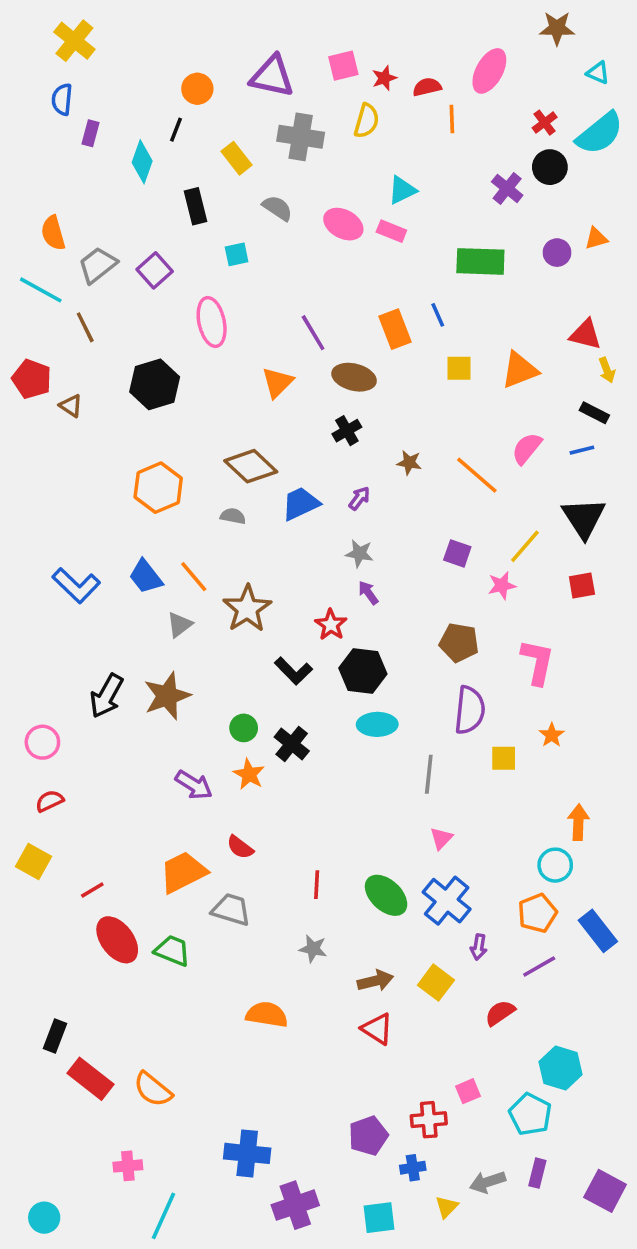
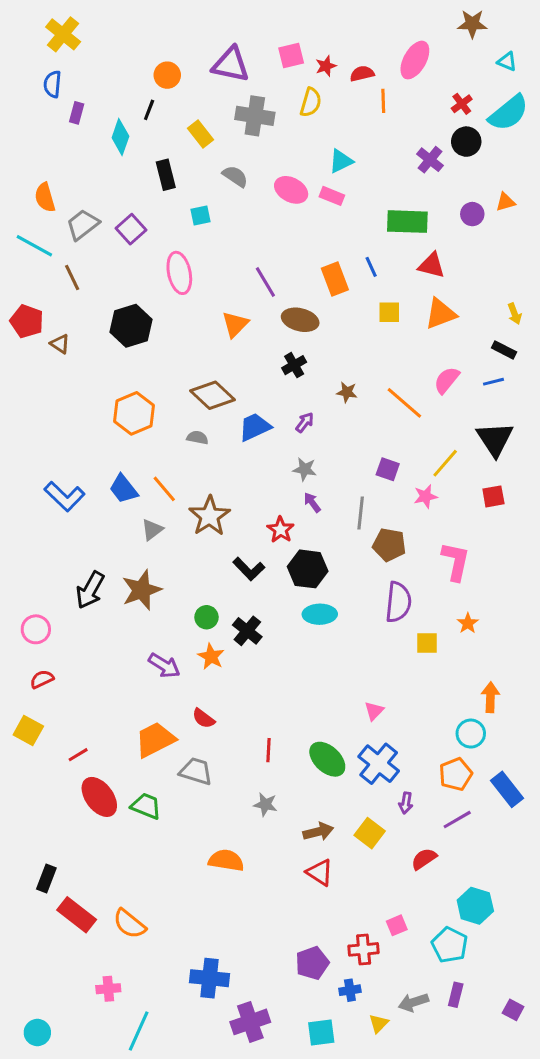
red triangle: (585, 334) -> (432, 265), moved
gray line: (429, 774) -> (361, 513), moved
purple square: (605, 1191) -> (513, 1010), size x0.6

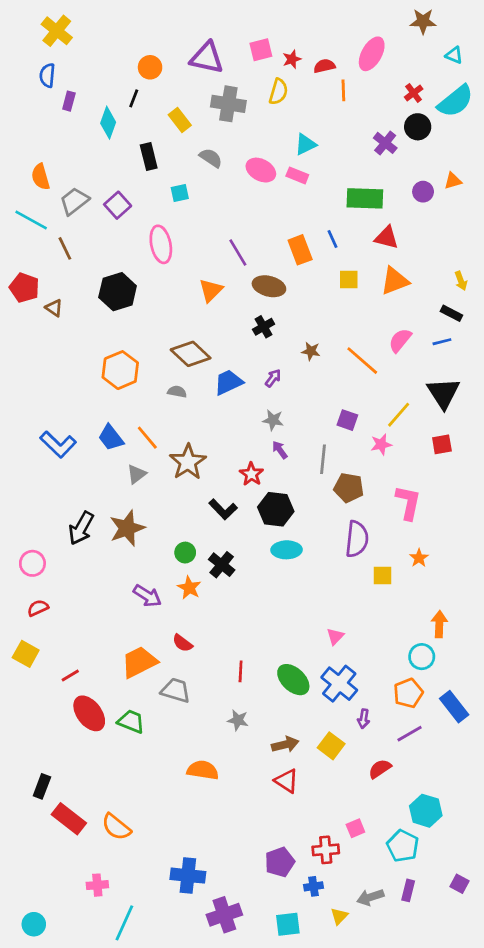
purple square: (513, 1010) -> (460, 884), moved

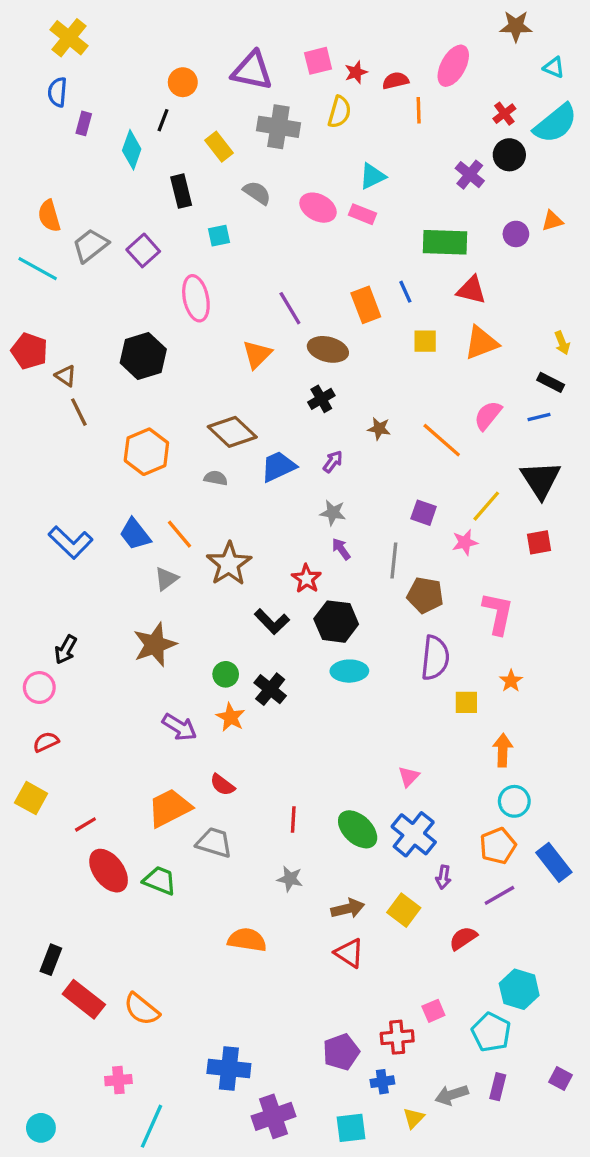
brown line: (65, 248) -> (79, 412), moved
black arrow: (81, 528) -> (66, 650), moved, size x0.7
orange arrow: (439, 624) -> (503, 750), moved

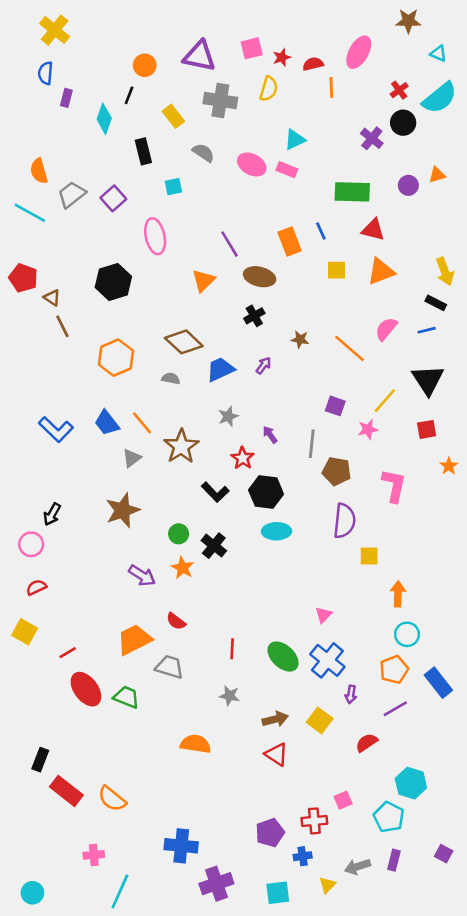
yellow arrow: (562, 343) -> (445, 271), size x1.5
gray star: (333, 513) -> (228, 416), moved, turned -30
orange star: (511, 681) -> (449, 466), moved

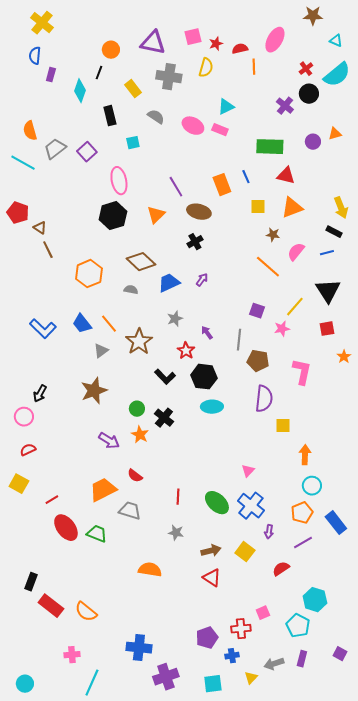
black hexagon: (113, 282) -> (113, 216), moved
brown star: (300, 339) -> (273, 235), moved

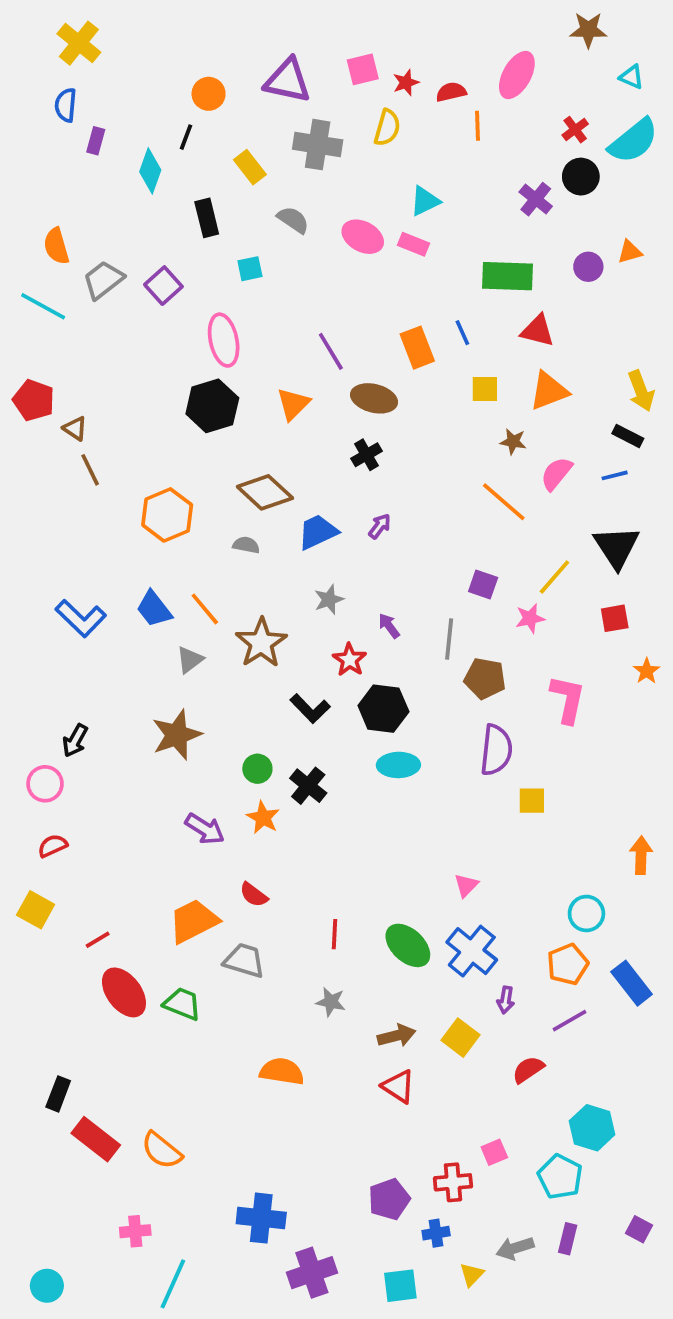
orange arrow: (305, 455) -> (641, 855), moved

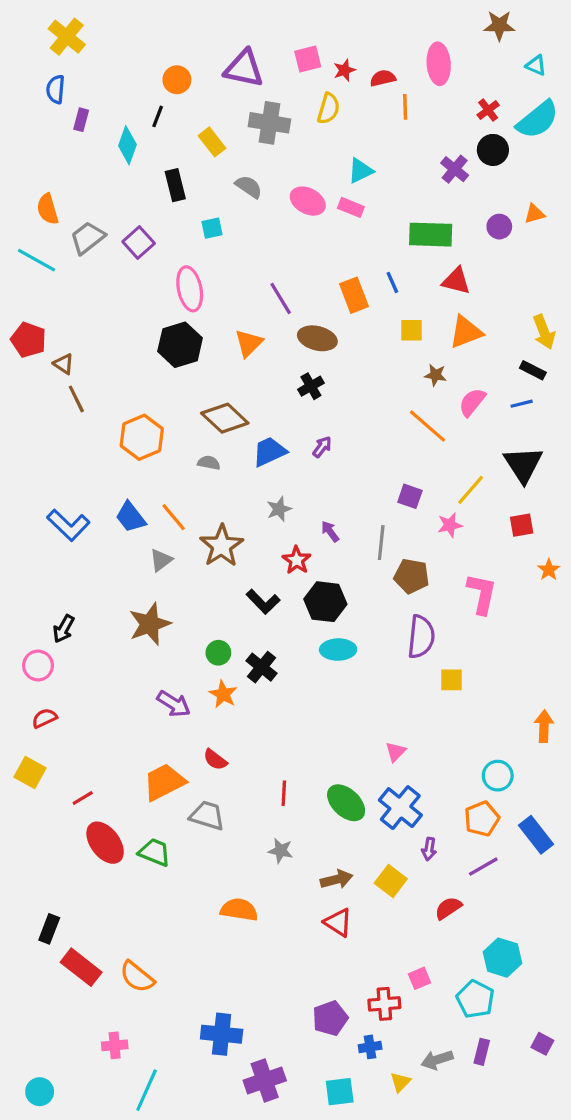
pink ellipse: (517, 75) -> (439, 64), turned -33

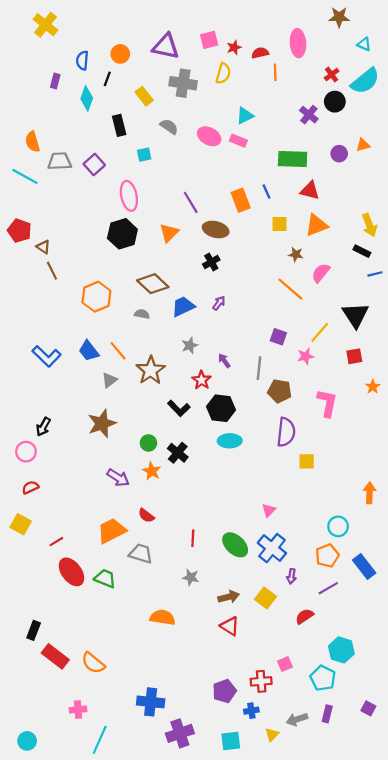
blue semicircle: (56, 89) -> (82, 60), moved
gray trapezoid: (88, 238) -> (60, 161), turned 35
blue line: (522, 404) -> (375, 274), moved

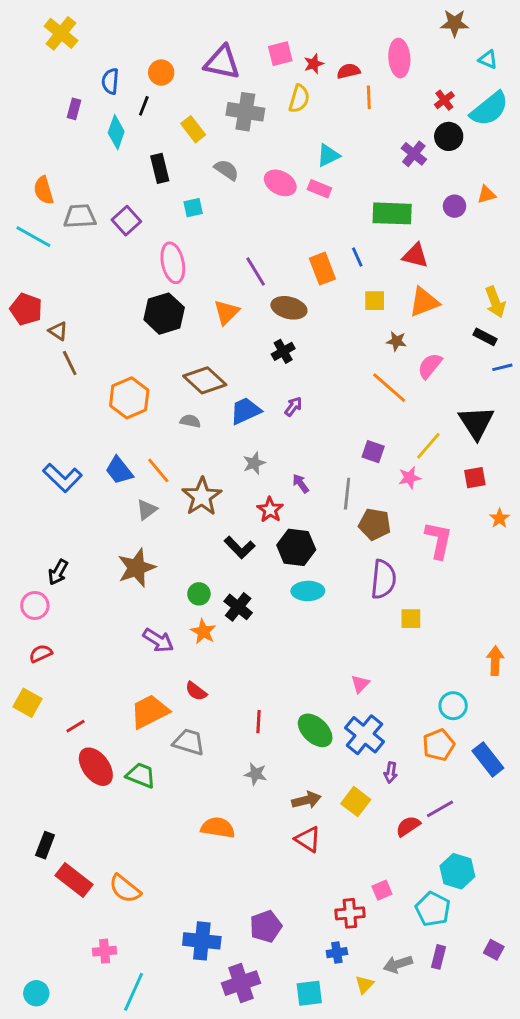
purple line: (328, 588) -> (440, 809), moved
purple pentagon: (224, 691) -> (266, 926), moved

